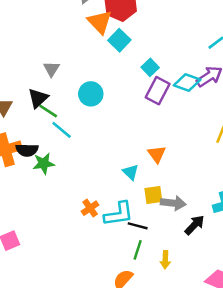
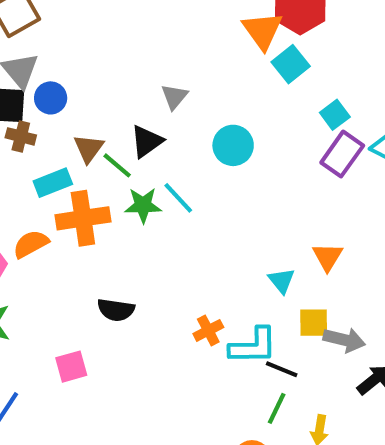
green line: (48, 111) -> (117, 165), moved
black semicircle: (27, 150) -> (116, 310), moved
green star: (44, 163) -> (143, 205), moved

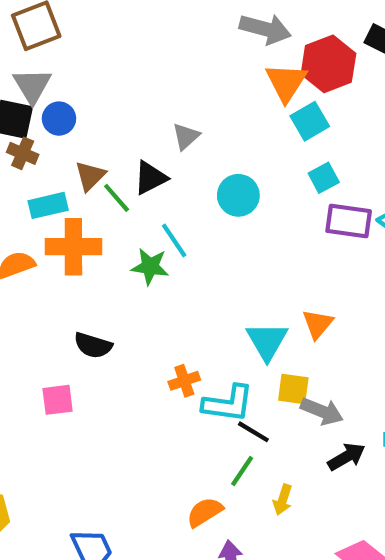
cyan square: (335, 115) -> (324, 178), moved
purple rectangle: (342, 154) -> (349, 221), turned 54
green star: (143, 205) -> (150, 267), moved
cyan triangle: (282, 281) -> (267, 341), size x1.5
pink square: (71, 367) -> (58, 400), moved

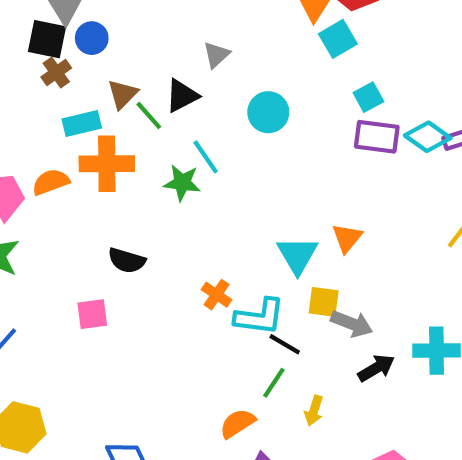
brown cross: (23, 153) -> (56, 72), turned 32
cyan square: (324, 178) -> (368, 97), moved
orange cross: (184, 381) -> (217, 295), turned -36

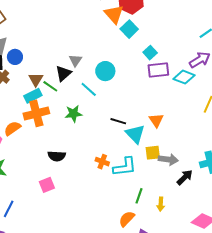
gray triangle: (216, 55) -> (75, 60), moved
cyan rectangle: (82, 123) -> (33, 96), moved
cyan diamond: (428, 137) -> (184, 77), moved
cyan line: (206, 157) -> (89, 89), moved
black line: (285, 344) -> (118, 121), moved

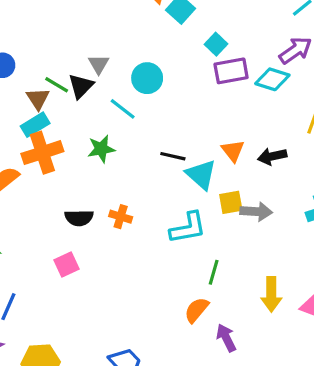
green line: (50, 86) -> (57, 85), moved
orange cross: (102, 162) -> (121, 217), moved
black arrow: (185, 177) -> (272, 156), moved, turned -144
yellow arrow: (161, 204) -> (271, 294), moved, size x1.5

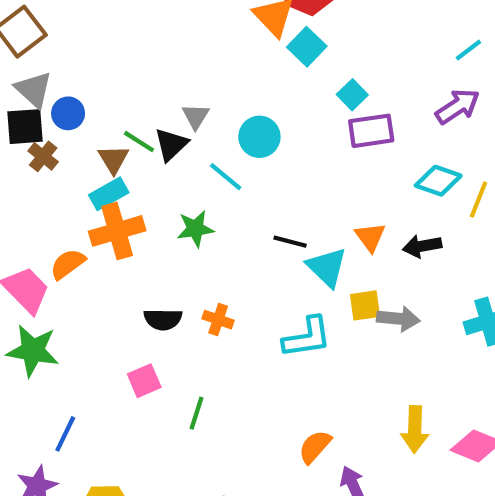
cyan diamond: (272, 79) -> (438, 181), moved
green line: (214, 272) -> (197, 413), moved

